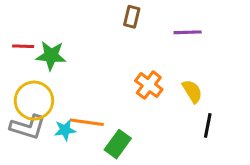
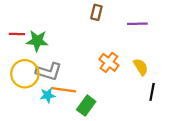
gray L-shape: (28, 127) -> (49, 71), moved

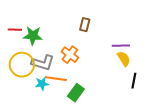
brown rectangle: (96, 12) -> (85, 25), moved
purple line: (137, 24) -> (121, 46), moved
orange cross: (109, 62) -> (70, 55), moved

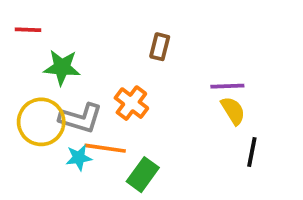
red line: (15, 30) -> (28, 30), moved

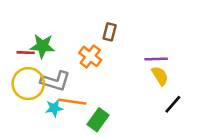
red line: (28, 30) -> (26, 53), moved
orange cross: (131, 103) -> (90, 56), moved
black line: (252, 152) -> (173, 104), turned 30

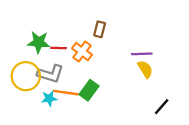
red line: (26, 53) -> (59, 48), moved
black line: (173, 104) -> (162, 107), moved
green rectangle: (98, 120) -> (89, 90), moved

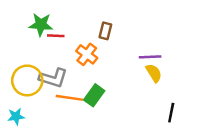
green star: (39, 42) -> (41, 25), moved
red line: (59, 48) -> (56, 36), moved
cyan star: (49, 98) -> (16, 116), moved
black line: (162, 107) -> (171, 113), turned -30

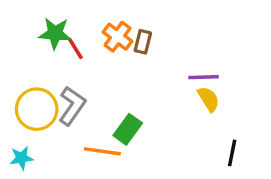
red line: (56, 36) -> (75, 48), turned 56
orange cross: (87, 54) -> (118, 37), moved
gray L-shape: (53, 78) -> (72, 106), turned -72
orange line: (69, 98) -> (102, 151), moved

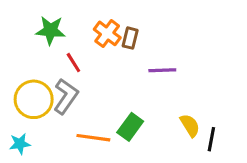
red line: (75, 48) -> (73, 63), moved
purple line: (203, 77) -> (162, 70), moved
yellow semicircle: (209, 99) -> (190, 125), moved
green rectangle: (128, 129) -> (130, 127), moved

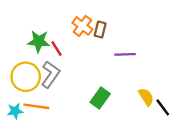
green star: (50, 30) -> (39, 41), moved
orange line: (93, 138) -> (36, 106), moved
black line: (211, 139) -> (163, 107), turned -48

